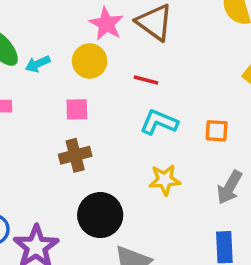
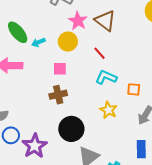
red line: (146, 80) -> (99, 53), turned 32
orange square: (217, 131) -> (134, 89), moved
yellow star: (165, 180) -> (108, 110), turned 30

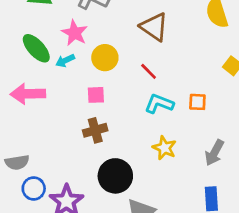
pink star: (78, 21) -> (75, 33), moved
orange square: (134, 89) -> (197, 102), moved

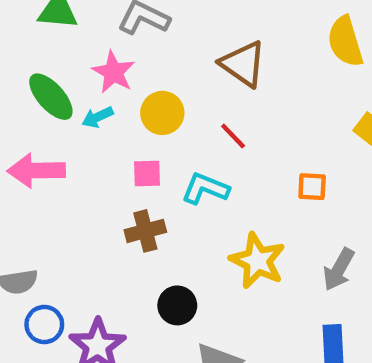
cyan L-shape: (159, 104) -> (205, 189), moved
yellow star: (164, 148) -> (258, 261), size x1.4
black circle: (115, 176) -> (177, 305), size x0.7

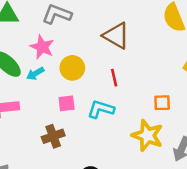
red line: (233, 136) -> (114, 78), turned 36
brown cross: (145, 231) -> (53, 136), moved
yellow star: (258, 261) -> (147, 136), moved

